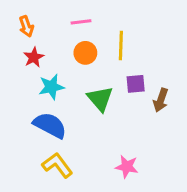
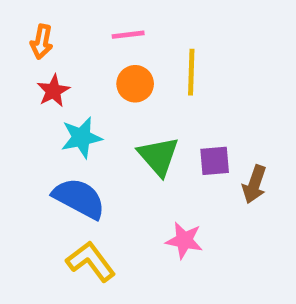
orange arrow: (26, 26) -> (42, 42), turned 30
purple square: (136, 84) -> (215, 161), moved
brown arrow: (161, 100) -> (254, 184), moved
pink star: (127, 167) -> (184, 240), moved

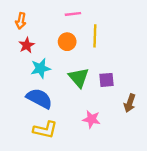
pink line: (128, 35) -> (73, 14), moved
brown arrow: (254, 184) -> (130, 103), moved
yellow L-shape: (91, 261) -> (45, 130), turned 140

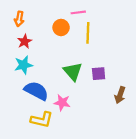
pink line: (73, 14) -> (78, 12), moved
orange circle: (67, 42) -> (61, 27), moved
cyan star: (40, 68) -> (23, 65), moved
pink star: (91, 119) -> (62, 103), moved

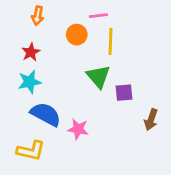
orange arrow: (19, 19) -> (38, 16), moved
green triangle: (73, 71) -> (98, 76), moved
yellow L-shape: (42, 120) -> (31, 151), moved

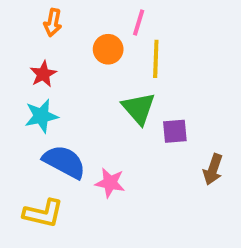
pink line: (98, 16) -> (139, 23), turned -66

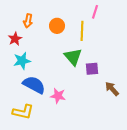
orange arrow: (53, 23) -> (28, 21), moved
pink line: (139, 23) -> (95, 12), moved
red star: (43, 74) -> (15, 39), moved
brown arrow: (213, 169) -> (112, 89), turned 119

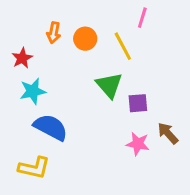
orange arrow: (28, 21) -> (54, 33), moved
yellow line: (82, 31) -> (123, 46), turned -30
pink star: (58, 96) -> (138, 144), moved

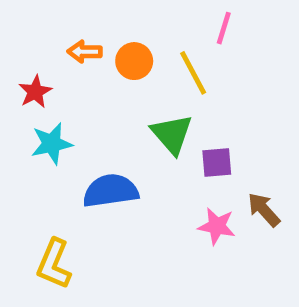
orange arrow: (54, 33) -> (85, 52), turned 80
blue semicircle: (51, 127) -> (111, 191), moved, turned -36
yellow L-shape: (34, 168) -> (54, 264), turned 100

